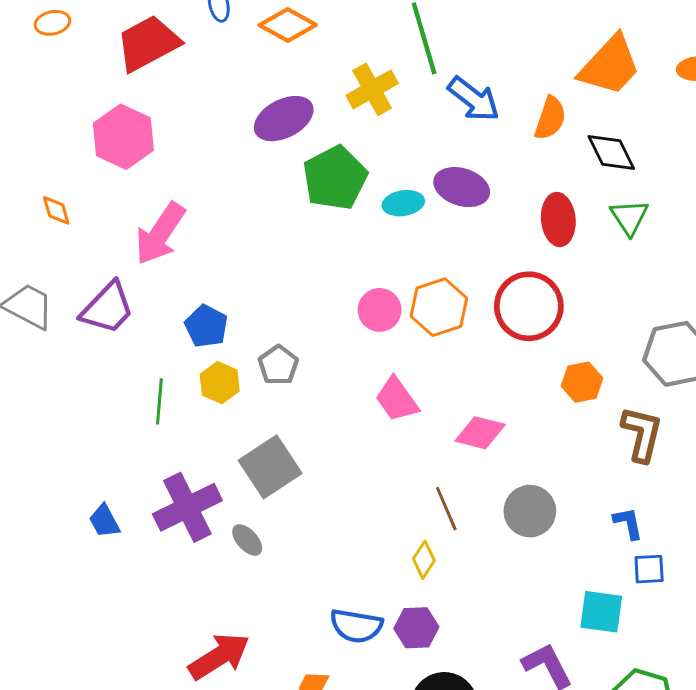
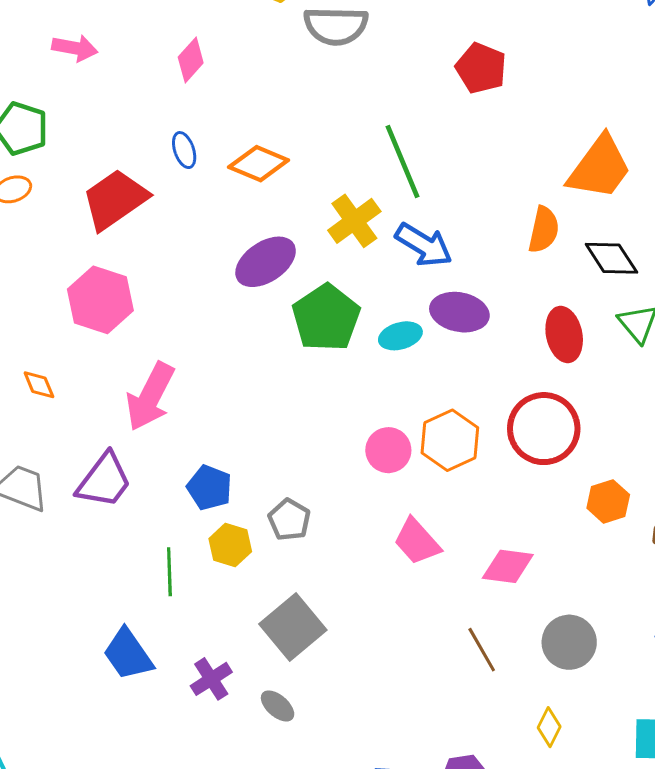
blue arrow: (474, 99) -> (424, 245), moved
purple cross: (187, 507) -> (211, 679), size x0.6
blue trapezoid: (104, 521) -> (128, 654), moved, size x1.5
yellow diamond: (424, 560) -> (549, 727), moved

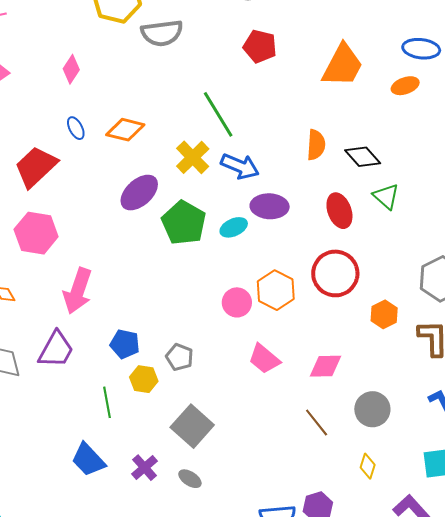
orange trapezoid: (600, 168) -> (343, 65), moved

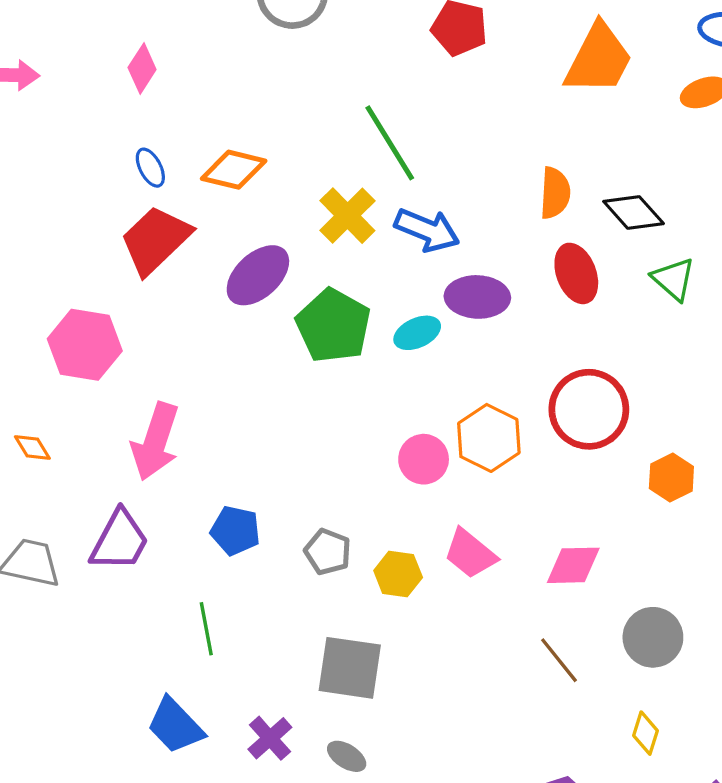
red trapezoid: (36, 167) -> (155, 240), moved
red ellipse: (339, 211) -> (576, 273), moved
yellow hexagon: (144, 379) -> (398, 574), moved
gray square: (192, 426) -> (350, 668), turned -33

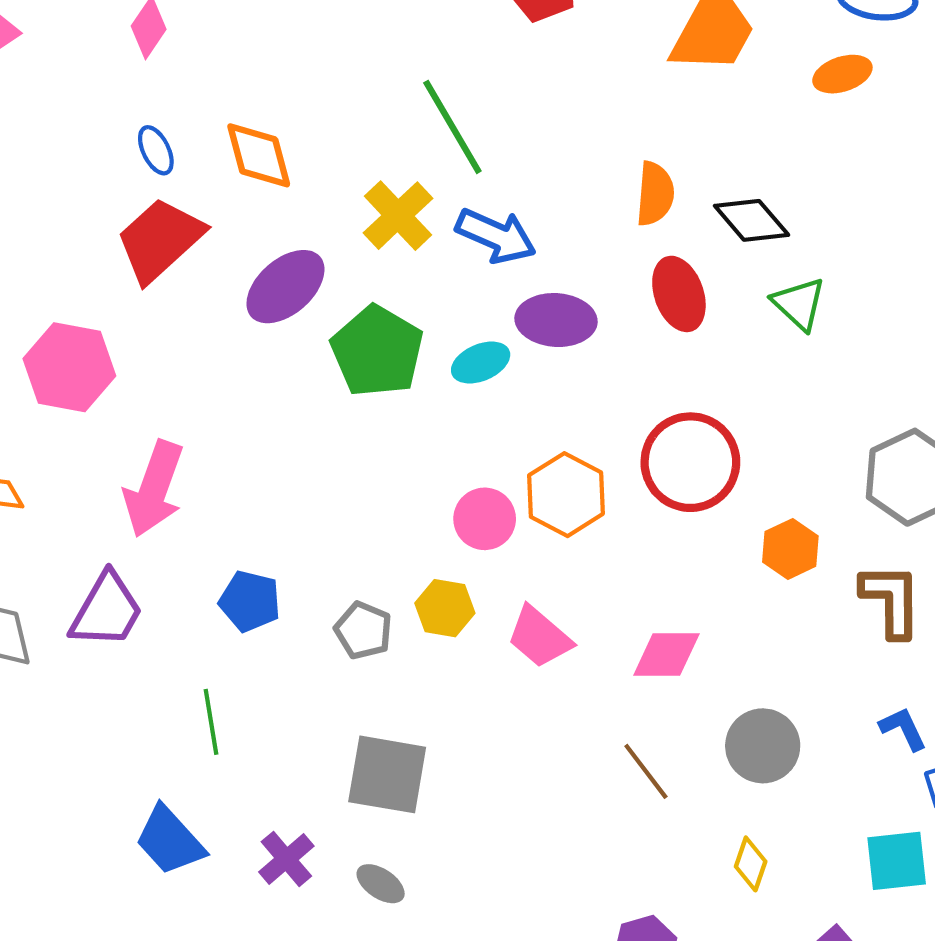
orange diamond: (234, 170) -> (259, 155), turned 60
yellow hexagon: (398, 574) -> (445, 608), moved

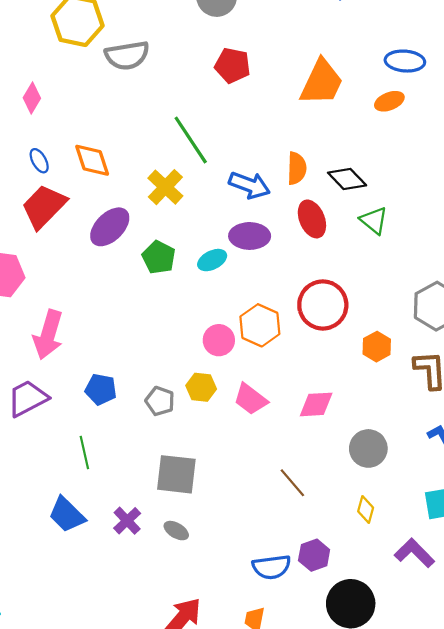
blue arrow: (496, 236) -> (250, 185), moved
green pentagon: (377, 351) -> (159, 257), size x0.7
purple trapezoid: (107, 610) -> (27, 398), turned -144
brown line: (646, 771) -> (292, 483), moved

